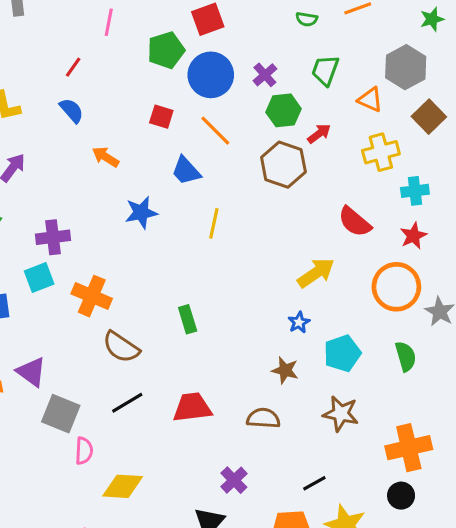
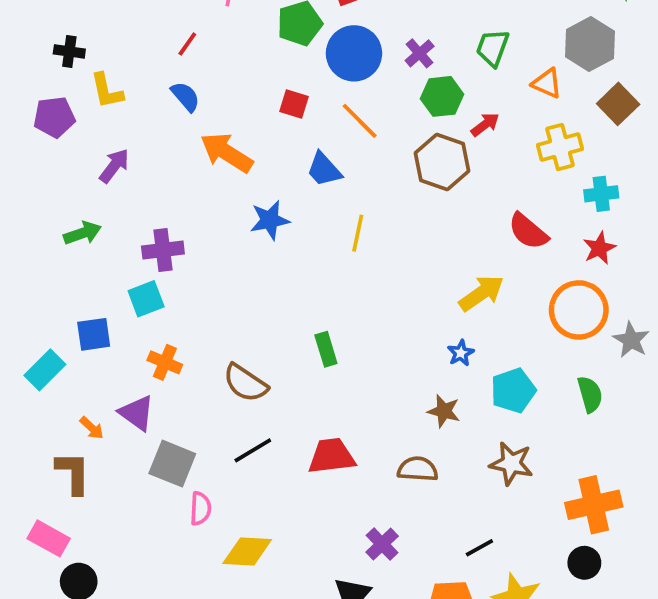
orange arrow: (106, 157) -> (227, 153), size x1.6
orange cross: (92, 296) -> (165, 362), moved, size x0.7

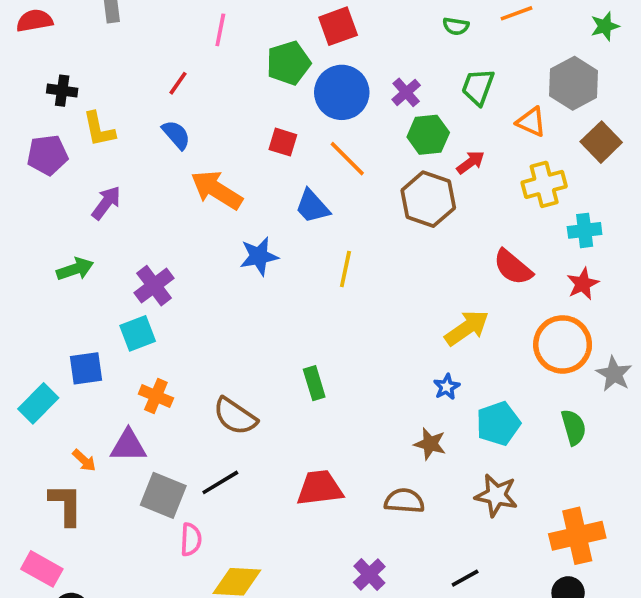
purple cross: (163, 250) -> (154, 286), turned -30
purple triangle: (137, 413) -> (128, 446), turned -36
black line: (253, 450) -> (220, 482), moved

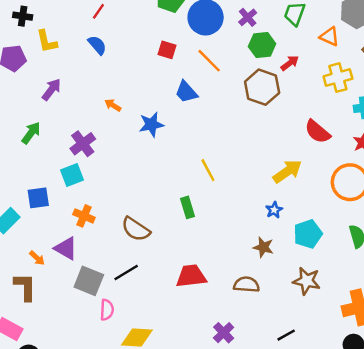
orange arrow: (217, 190) -> (113, 105), moved, size x0.5
green arrow: (75, 269) -> (31, 133), turned -35
yellow line: (345, 269) -> (208, 170), moved, turned -40
purple triangle: (128, 446) -> (66, 248), turned 30

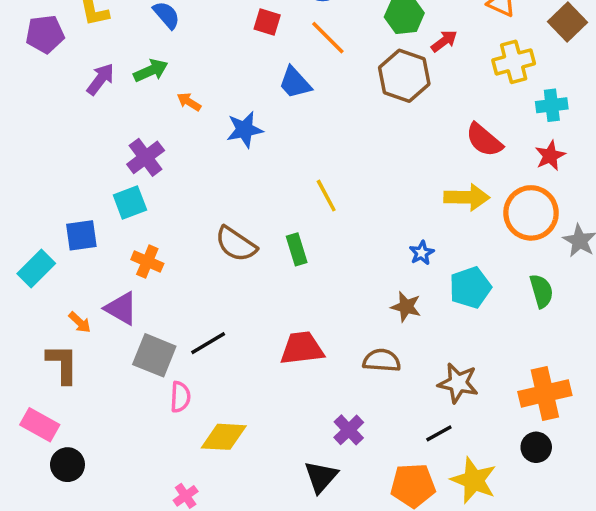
green arrow: (31, 133) -> (151, 71), moved, turned 30
yellow arrow: (287, 171) -> (467, 197), moved, turned 36
brown semicircle: (136, 229) -> (236, 244), moved
brown star: (307, 281) -> (458, 383), moved

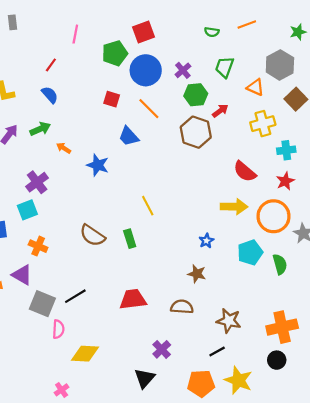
blue star: (245, 130) -> (98, 165), turned 30
cyan pentagon: (470, 288) -> (250, 252), moved

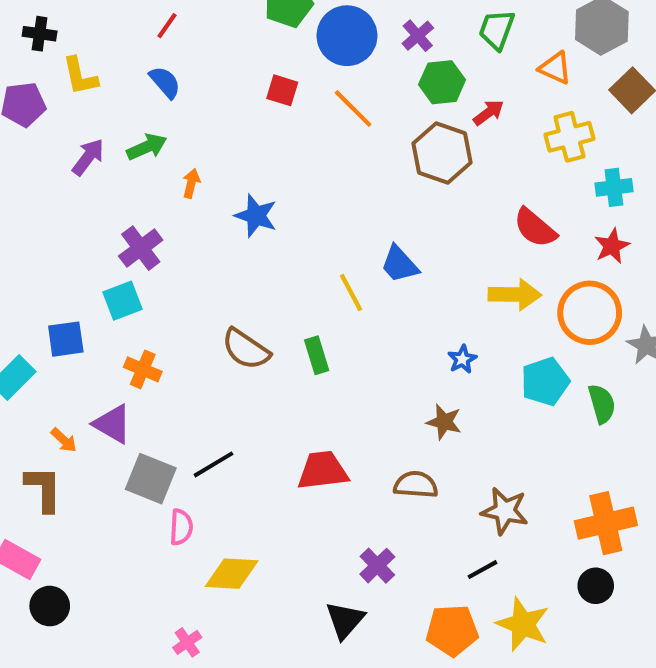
blue trapezoid: (129, 136) -> (400, 264), moved
orange arrow: (64, 148) -> (191, 183), turned 72

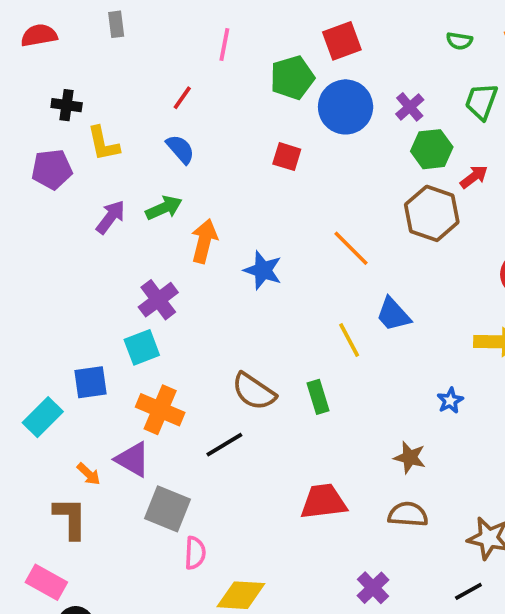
orange line: (353, 109) -> (351, 248), moved
orange arrow: (191, 183) -> (204, 241), size x1.6
orange cross: (143, 369) -> (160, 410), size x1.4
brown star: (444, 422) -> (410, 457), moved
black line: (213, 464) -> (224, 445), moved

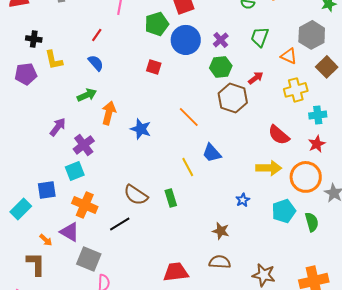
green hexagon: (432, 149) -> (221, 67), moved
purple arrow: (111, 217) -> (58, 127), moved
red trapezoid: (323, 502) -> (176, 272), moved

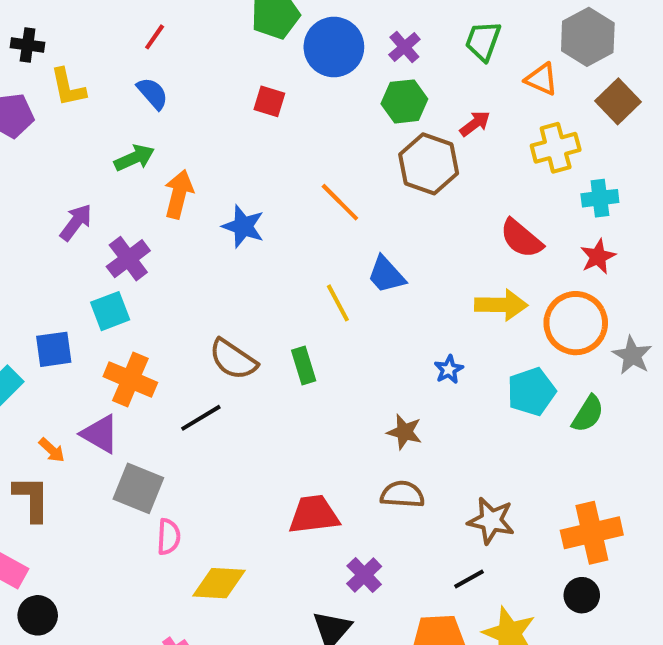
green semicircle: (312, 222) -> (588, 414), turned 48

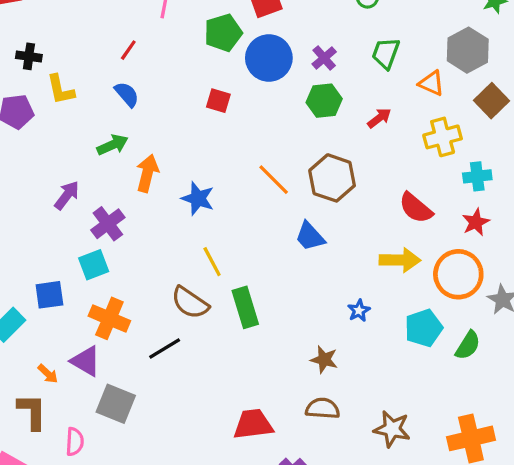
brown hexagon: (429, 164) -> (332, 178), moved
yellow line: (338, 303) -> (212, 262), moved
green rectangle: (304, 365) -> (245, 307), size x1.4
pink semicircle: (169, 537) -> (75, 442), moved

